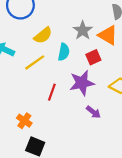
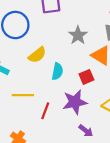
gray star: (83, 30) -> (78, 35), moved
yellow line: (35, 62) -> (23, 95), moved, turned 35

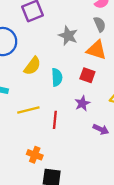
red square: (86, 77) -> (87, 75), turned -32
purple star: (75, 102) -> (82, 103), size x0.6

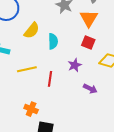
orange triangle: (96, 50) -> (89, 18), turned 42
red square: (87, 75) -> (88, 43), moved

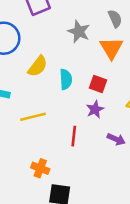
red square: (88, 43) -> (98, 84), moved
red line: (50, 79) -> (74, 136), moved

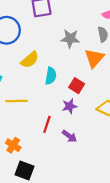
gray star: (79, 32) -> (70, 38), turned -30
purple arrow: (116, 139) -> (69, 136), moved

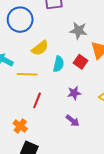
red square: (77, 86) -> (80, 62), moved
yellow line: (17, 101) -> (27, 74), moved
red line: (47, 124) -> (37, 100), moved

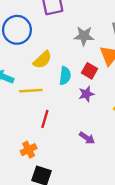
purple star: (74, 93) -> (86, 94), moved
orange cross: (20, 126) -> (29, 150), turned 32

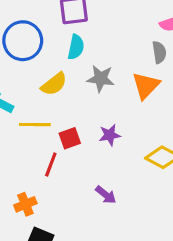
gray star: (84, 36) -> (101, 79), moved
red square: (90, 71) -> (70, 138), moved, turned 35
cyan semicircle: (65, 76) -> (76, 47), moved

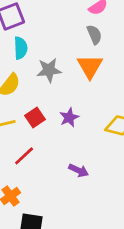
red square: (70, 138) -> (35, 117), moved
red line: (51, 165) -> (24, 156), turned 40

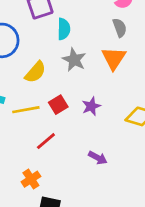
cyan semicircle: (21, 48) -> (64, 29), moved
gray star: (49, 70) -> (74, 60), turned 30

